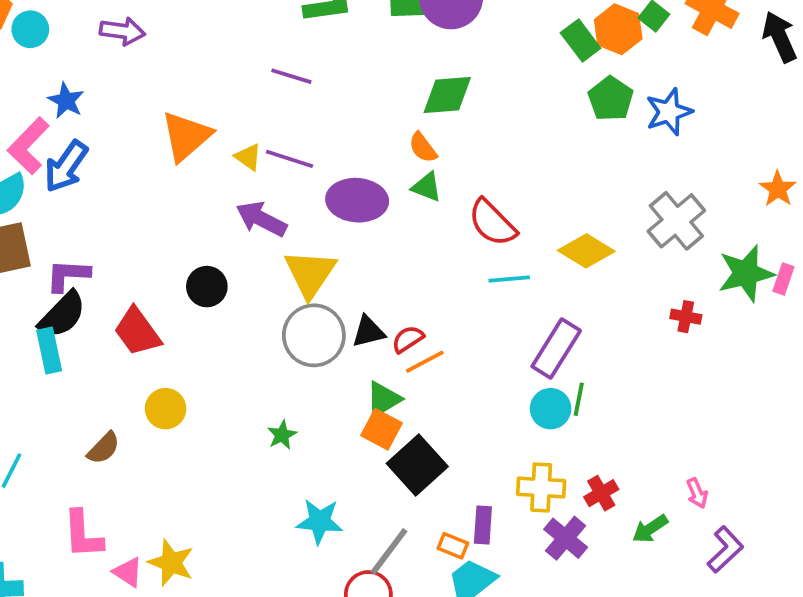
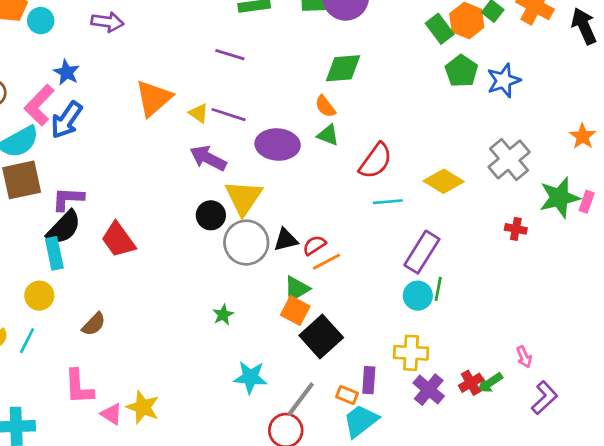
red semicircle: (492, 223) -> (376, 161), turned -99
black circle: (207, 287) -> (211, 215), moved
yellow circle: (166, 409) -> (39, 296), moved
red cross: (601, 493) -> (471, 383), moved

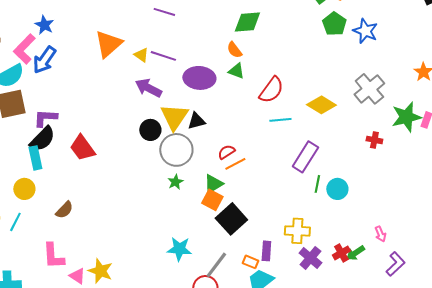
blue star: (504, 81) -> (365, 31), turned -30
black triangle: (286, 240) -> (196, 121), moved
cyan circle: (418, 296) -> (337, 189), moved
green star: (223, 315) -> (175, 182), moved

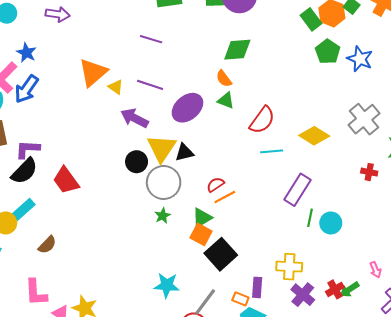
yellow triangle: (141, 55) -> (116, 87), moved
purple ellipse: (199, 78) -> (187, 108), turned -44
cyan rectangle: (35, 158) -> (23, 209), moved, turned 60

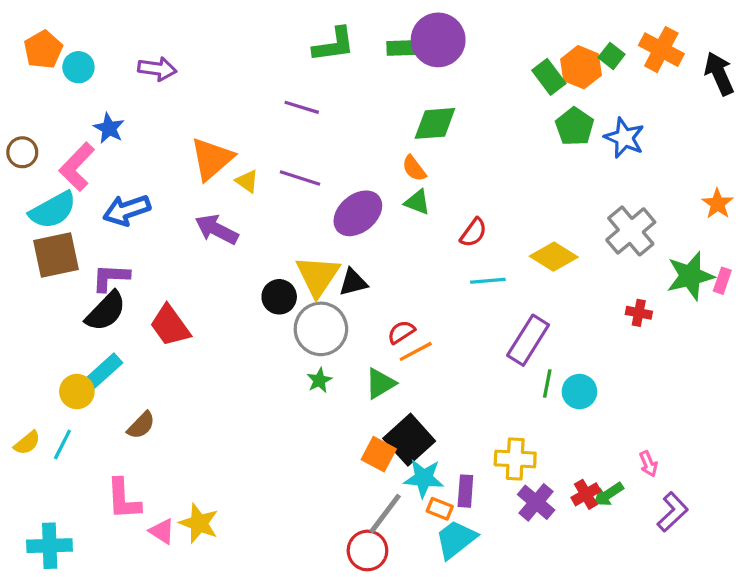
blue arrow: (26, 89) -> (127, 210), moved, turned 36
purple arrow: (134, 118) -> (217, 229), moved
red semicircle: (262, 120) -> (473, 233), size x0.7
orange square: (201, 234) -> (379, 454), moved
cyan star: (167, 285) -> (424, 478), moved

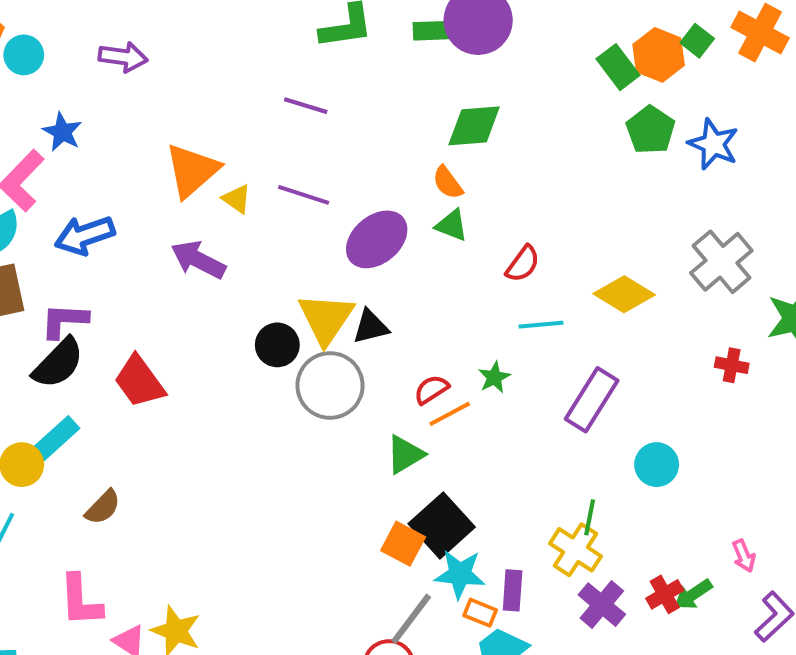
green star: (319, 380) -> (494, 377), moved
green line: (547, 384) -> (590, 517), moved
yellow cross: (515, 459) -> (575, 550), turned 30

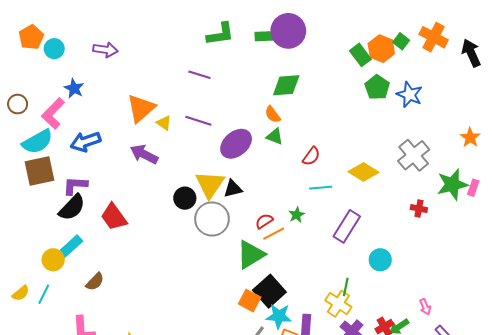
green triangle: (405, 454) -> (251, 255), size x1.4

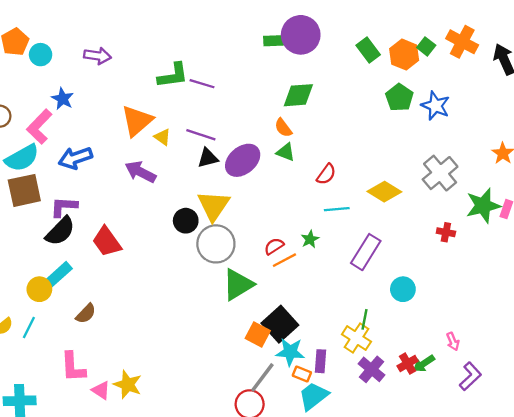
green L-shape: (220, 34) -> (173, 75), moved
green rectangle: (360, 55) -> (368, 50), moved
black triangle: (233, 189) -> (208, 158), moved
green triangle: (251, 255) -> (238, 285), moved

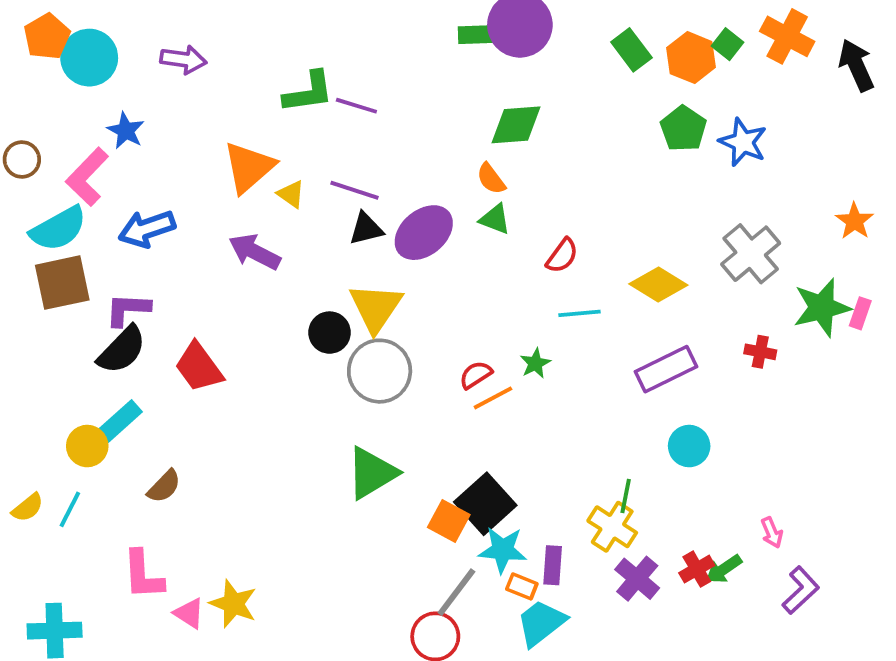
cyan circle: (41, 55) -> (89, 58), size x1.5
purple rectangle: (366, 252) -> (666, 369), moved, turned 32
green triangle: (238, 285) -> (372, 473), moved

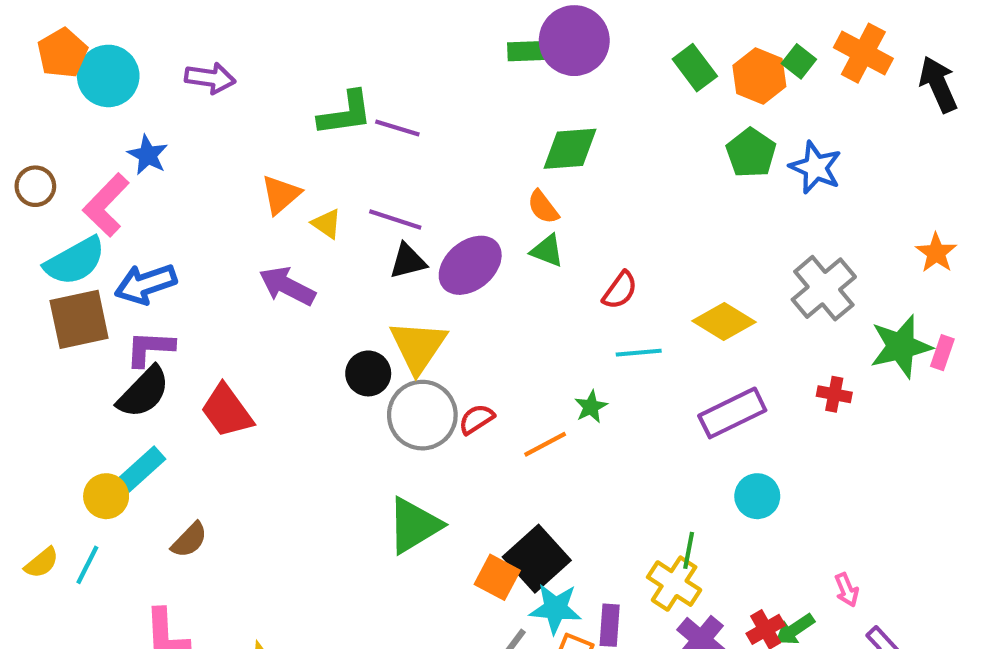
orange triangle: (249, 167) -> (281, 195), size x0.7
blue arrow: (147, 229) -> (146, 284), moved
red semicircle: (476, 375) -> (476, 419), moved

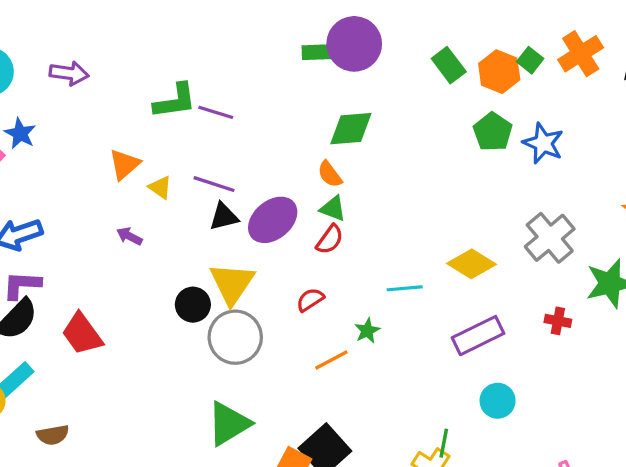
orange cross: (863, 53) -> (581, 54), turned 30
purple arrow: (287, 286) -> (129, 236), size x0.6
red semicircle: (620, 290) -> (330, 239), moved
red semicircle: (476, 419) -> (310, 300), moved
brown semicircle: (189, 540) -> (53, 435), turned 36

